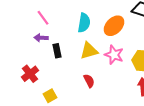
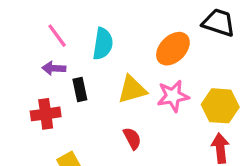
cyan semicircle: (84, 23) -> (103, 44), moved
pink star: (114, 55) -> (173, 96), turned -30
red cross: (30, 74) -> (46, 114), moved, turned 30

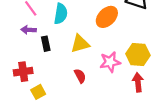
pink star: (173, 96) -> (110, 62), moved
red cross: (46, 114) -> (23, 72), moved

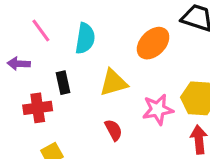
purple arrow: (29, 30) -> (19, 64), moved
red cross: (23, 72) -> (38, 108), moved

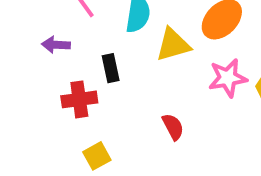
yellow triangle: (114, 83) -> (173, 45), moved
pink star: (158, 109) -> (228, 78), moved

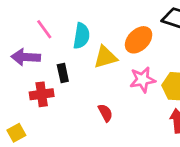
purple arrow: (56, 45) -> (26, 57), size x1.5
yellow square: (97, 156) -> (16, 133), moved

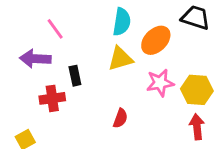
cyan semicircle: (81, 36) -> (122, 22), moved
red semicircle: (105, 113) -> (120, 118), turned 48

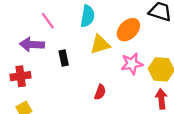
cyan semicircle: (122, 22) -> (88, 16), moved
red cross: (52, 98) -> (21, 76), moved

